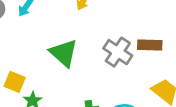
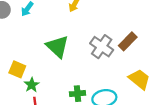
brown rectangle: (150, 45) -> (128, 41), turned -48

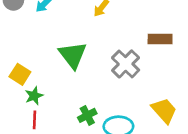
brown rectangle: (128, 41) -> (160, 39), moved, turned 36
green cross: (78, 94) -> (87, 115), turned -32

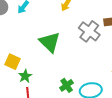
gray cross: (126, 64) -> (89, 31), moved

